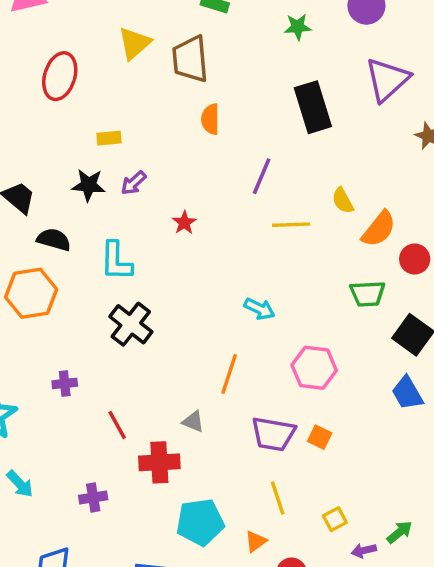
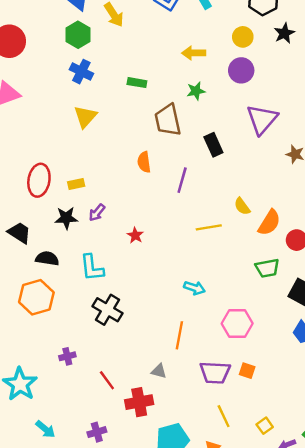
brown trapezoid: (190, 59) -> (168, 120), moved
red ellipse: (60, 76) -> (39, 180), moved
black rectangle: (313, 107) -> (213, 145), size x0.7
purple line: (262, 176) -> (182, 180), moved

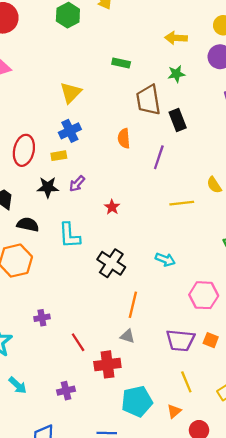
blue cross: (81, 72) -> (70, 131), moved, turned 35
black rectangle: (213, 145) -> (178, 120), moved
black cross: (107, 310) -> (111, 263), moved
orange line: (179, 335) -> (133, 305), moved

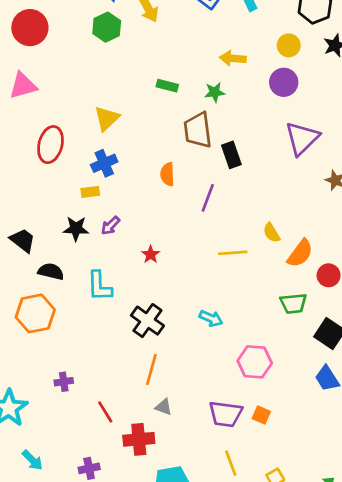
green star: (176, 74) -> (215, 92), moved
red ellipse: (24, 150) -> (50, 145), moved
orange line: (133, 305) -> (151, 370), moved

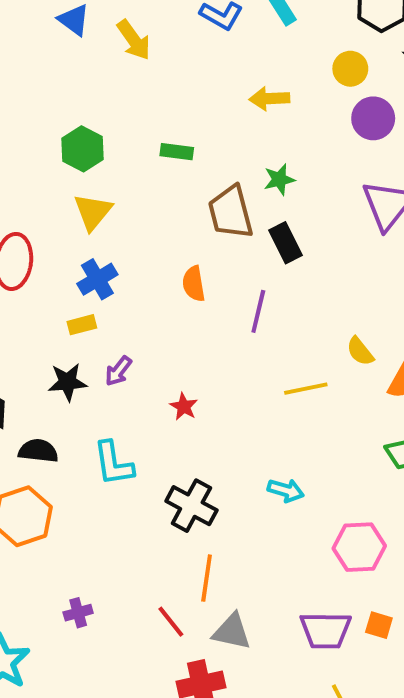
green hexagon: (107, 27) -> (83, 149), moved
purple circle: (284, 82) -> (373, 118), moved
green star: (215, 92) -> (279, 179), moved
gray triangle: (164, 407) -> (232, 632), size x1.5
red line: (105, 412) -> (171, 622), moved

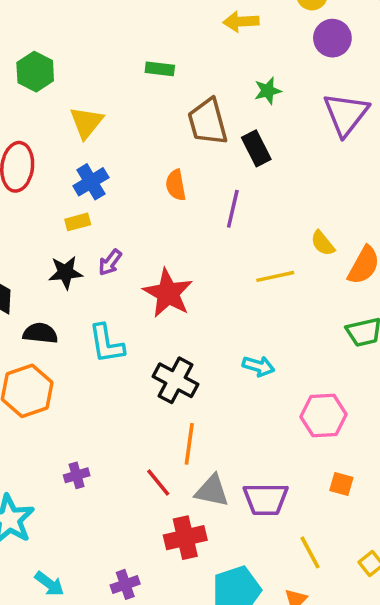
green hexagon: (83, 149) -> (35, 72), moved
green star: (279, 179) -> (268, 91), moved
red star: (184, 407) -> (168, 293), size x2.0
purple trapezoid: (326, 630) -> (266, 499), moved

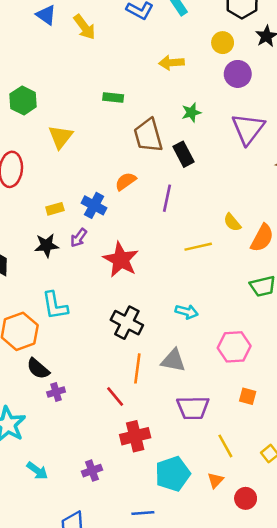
blue cross: (91, 182) -> (94, 205), moved, turned -30
orange semicircle: (176, 185) -> (126, 181), turned 65
black semicircle: (40, 333) -> (38, 369), moved, turned -145
cyan L-shape: (107, 344) -> (55, 306), moved
gray triangle: (212, 491) -> (173, 360), moved

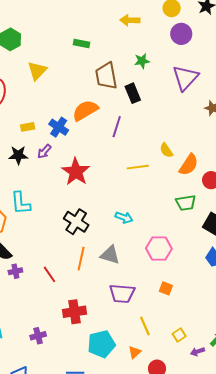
orange semicircle: (126, 181) -> (85, 110), size x1.5
red line: (115, 397) -> (49, 274), moved

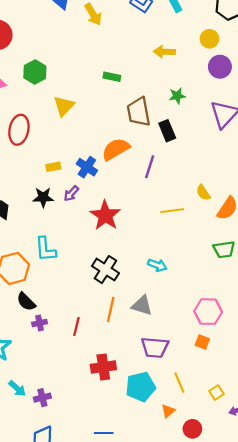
pink hexagon: (159, 249) -> (208, 312), moved
red line: (49, 274) -> (76, 326), turned 48
purple cross: (38, 336) -> (42, 398), moved
cyan pentagon: (101, 344) -> (141, 387), moved

